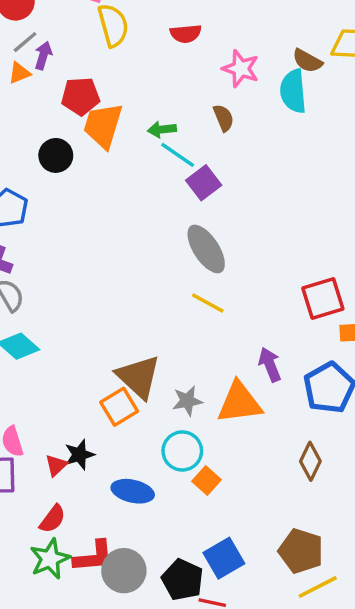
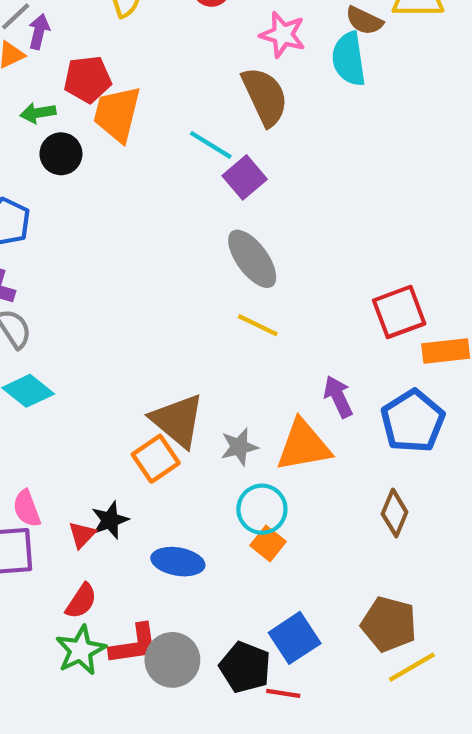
brown semicircle: (224, 118) -> (265, 96), size x1.8
green arrow: (162, 129) -> (38, 113), moved
cyan circle: (182, 451) -> (262, 509), moved

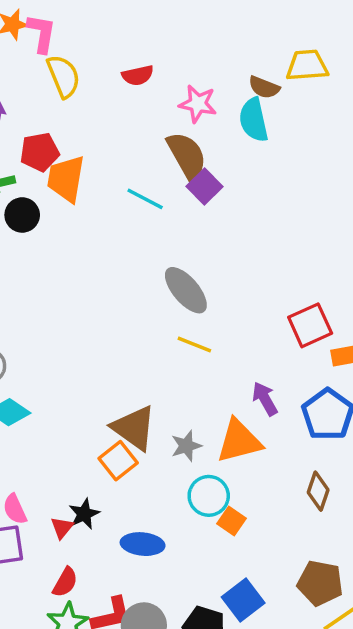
purple square: (245, 177) -> (204, 186), moved
orange square: (268, 543) -> (231, 521), moved

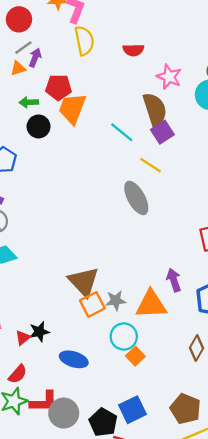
yellow line: (194, 345) -> (151, 165), moved
orange square: (118, 461) -> (92, 304), moved

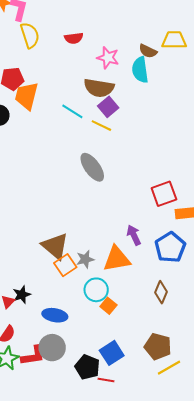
brown semicircle: (155, 109) -> (99, 88), turned 124
yellow line: (151, 165) -> (101, 126), moved
gray circle: (64, 413) -> (52, 348), moved

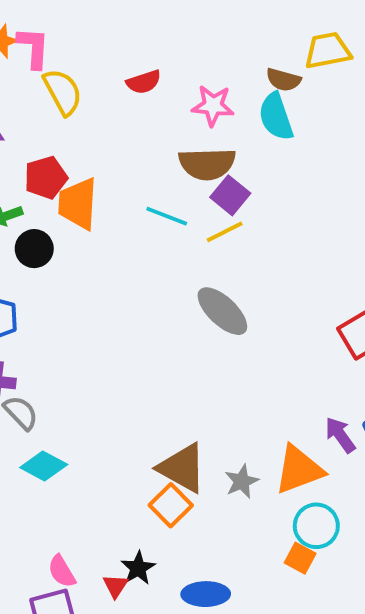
yellow line: (101, 126) -> (225, 232), turned -42
purple arrow: (134, 235) -> (340, 435), moved
orange square: (65, 265) -> (171, 505), moved
cyan circle: (96, 290) -> (316, 526), moved

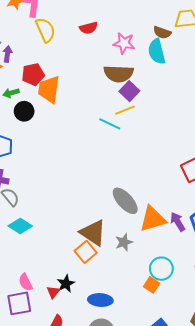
cyan line: (167, 216) -> (110, 124), moved
gray ellipse: (222, 311) -> (125, 201), moved
orange triangle: (299, 470) -> (153, 219), moved

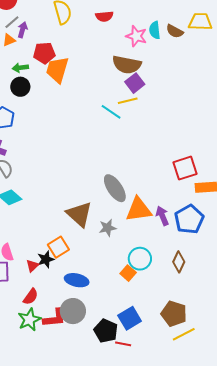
cyan semicircle: (157, 52) -> (155, 30), moved, size x0.7
black circle: (24, 111) -> (20, 87), moved
orange square: (86, 252) -> (58, 247), moved

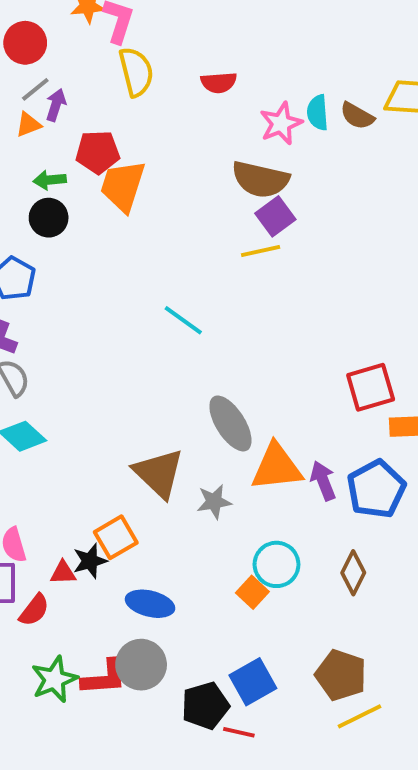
pink star: (136, 36) -> (281, 123), turned 30
cyan line: (111, 112) -> (183, 320), moved
red triangle: (32, 266) -> (63, 573), turned 40
red semicircle: (31, 297) -> (34, 610), moved
black pentagon: (106, 331) -> (205, 706), turned 30

